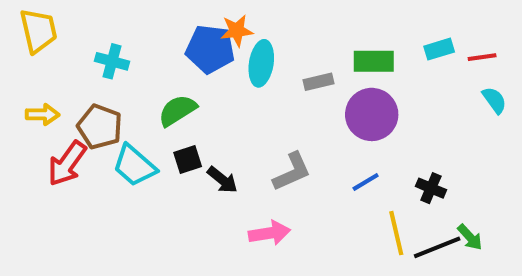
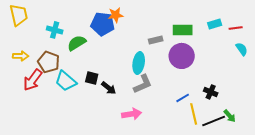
cyan ellipse: (261, 63) -> (139, 63), moved
green semicircle: (177, 110) -> (77, 43), moved
black square: (188, 159) -> (92, 78), turned 32
blue line: (366, 182) -> (183, 98), moved

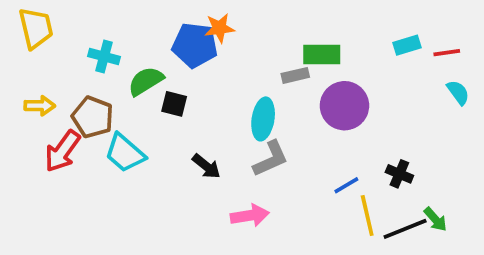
green rectangle: (183, 30) -> (322, 55), moved
black square: (92, 78) -> (174, 104), moved

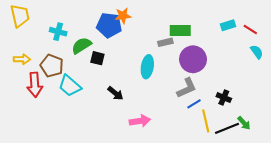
red line: (447, 53) -> (250, 30), turned 40
red arrow: (62, 151) -> (35, 85), turned -40
gray L-shape: (271, 159) -> (187, 88), moved

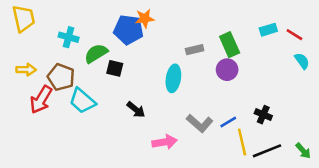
green rectangle: (180, 31) -> (230, 45), moved, turned 66
purple circle: (193, 59) -> (227, 70), size x0.7
red arrow: (35, 85) -> (41, 100), turned 35
gray L-shape: (187, 88) -> (200, 123), moved, turned 65
green arrow: (244, 123) -> (303, 151), moved

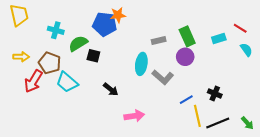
cyan rectangle: (268, 30) -> (219, 38), moved
gray L-shape: (200, 123) -> (163, 77), moved

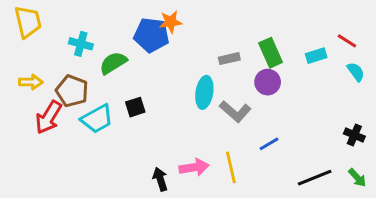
black square: (93, 56) -> (135, 107), moved, turned -32
cyan trapezoid: (67, 82) -> (97, 119), turned -70
black arrow: (111, 89) -> (160, 179), moved, turned -147
black cross: (215, 93) -> (354, 135), moved
yellow line: (197, 116) -> (231, 167), moved

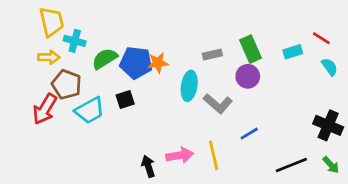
yellow trapezoid: (28, 22) -> (52, 22), moved
orange star: (171, 22) -> (158, 63), moved
blue pentagon: (151, 35) -> (136, 63), moved
yellow arrow: (31, 82) -> (49, 57), moved
black cross: (354, 135) -> (328, 125), size x1.5

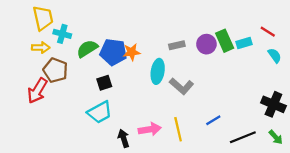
green rectangle: (250, 49) -> (225, 41), moved
purple circle: (248, 76) -> (206, 44), moved
cyan trapezoid: (90, 110) -> (100, 112), moved
blue line: (249, 134) -> (213, 120), moved

